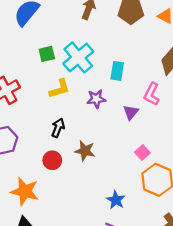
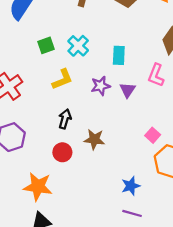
cyan cross: (78, 57) -> (78, 46), size x0.7
purple triangle: (131, 112) -> (127, 90), moved
blue star: (116, 200) -> (131, 186), turned 30

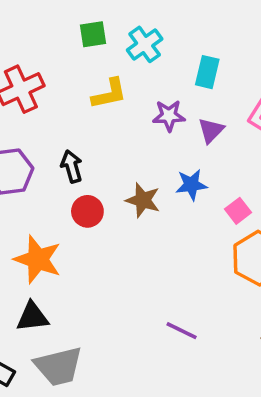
black arrow: (65, 119) -> (72, 166), moved, turned -42
blue star: (131, 186) -> (191, 185), moved

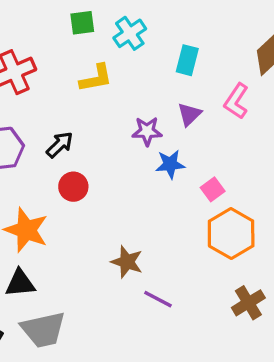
purple star: (169, 116) -> (147, 131), moved
black arrow: (72, 166) -> (60, 145), turned 60
brown star: (143, 200) -> (127, 262), moved

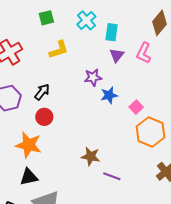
cyan cross: (130, 33) -> (86, 20), moved
purple triangle: (189, 114) -> (117, 55), moved
red circle: (73, 187) -> (44, 117), moved

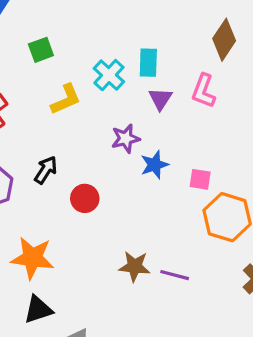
cyan cross: (86, 20) -> (109, 75), moved
pink square: (136, 107) -> (200, 179), turned -32
red circle: (44, 117) -> (85, 198), moved
purple line: (112, 176) -> (175, 275), moved

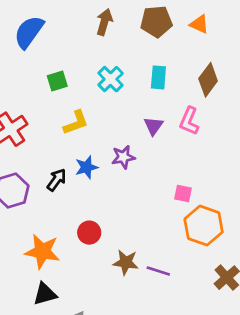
cyan rectangle: (148, 63) -> (158, 77), moved
cyan cross: (109, 75) -> (111, 79), moved
blue star: (155, 165) -> (87, 167), moved
red circle: (85, 198) -> (89, 233), moved

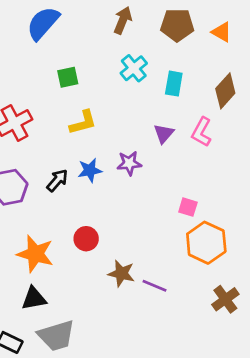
cyan cross: (111, 79) -> (134, 68), moved

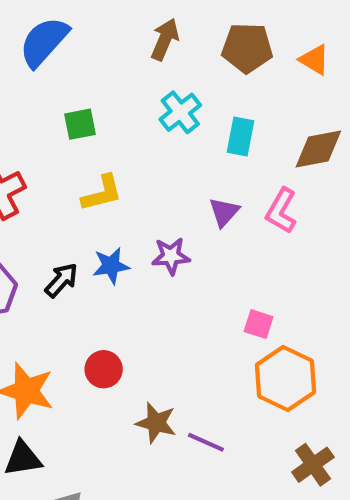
brown diamond: (225, 91) -> (318, 149), turned 36

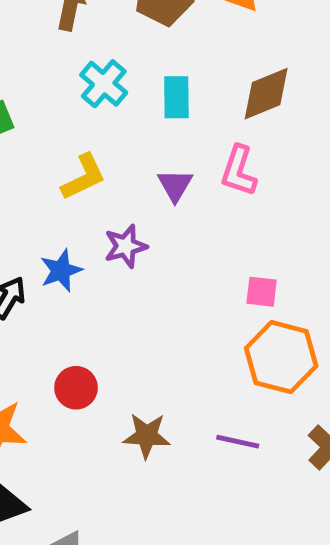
yellow L-shape: (102, 193) -> (84, 177), moved
pink square: (259, 324) -> (262, 292), moved
purple line: (206, 442) -> (238, 442), moved

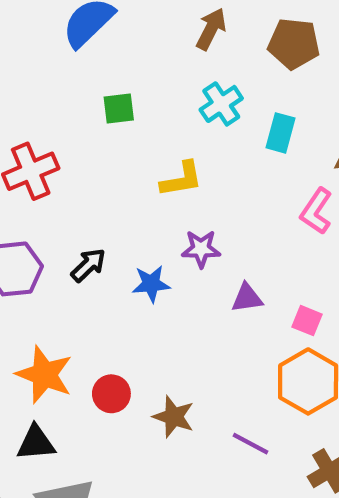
purple triangle: (175, 185) -> (247, 298), moved, turned 36
blue star: (61, 271) -> (151, 284), moved
red circle: (76, 388) -> (111, 394), moved

